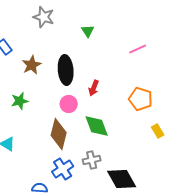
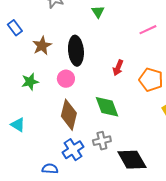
red arrow: (94, 88) -> (118, 68), moved
pink circle: (69, 104) -> (66, 79), moved

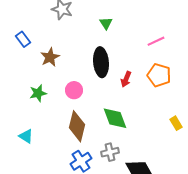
black ellipse: (76, 51) -> (101, 62), moved
orange pentagon: (151, 80) -> (159, 75), moved

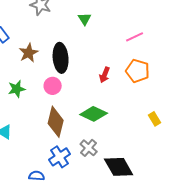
black ellipse: (101, 62) -> (61, 58), moved
green diamond: (115, 118) -> (94, 114), turned -44
gray cross: (110, 152) -> (89, 148), turned -36

